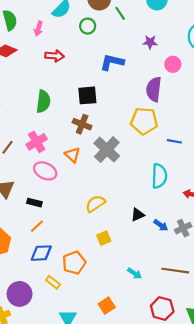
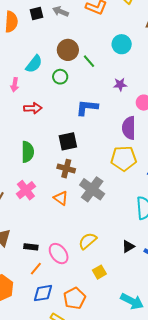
pink ellipse: (45, 171) -> (59, 254), moved, turned 35
cyan arrow: (135, 273) -> (132, 301), size x1.6

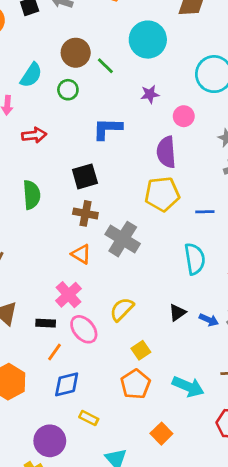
cyan circle: (122, 44) -> (148, 40), size x1.4
pink cross: (26, 190) -> (68, 295), moved
orange pentagon: (75, 298) -> (135, 384), moved

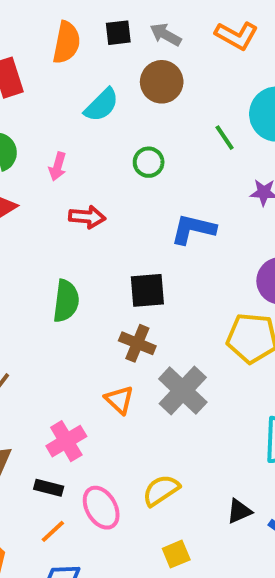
brown circle: (76, 53) -> (162, 82), moved
green line: (105, 66) -> (225, 138), moved
cyan semicircle: (31, 75) -> (102, 105), moved
pink cross: (68, 295) -> (66, 441), moved

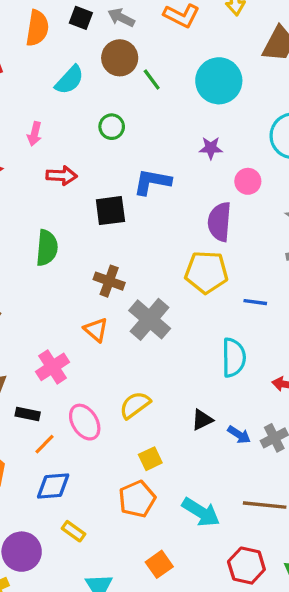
black square: (118, 33) -> (81, 18), turned 30
green line: (225, 138) -> (152, 79), moved
black square: (147, 290) -> (110, 211), moved
black rectangle: (49, 488) -> (28, 414), moved

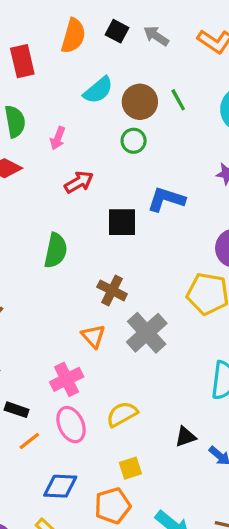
brown circle: (120, 58) -> (140, 102), moved
red arrow: (62, 176) -> (79, 182), turned -40
pink cross: (53, 367) -> (67, 379), moved
blue diamond: (53, 486) -> (60, 486), moved

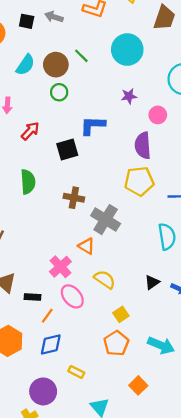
orange triangle: (93, 336) -> (86, 246), moved
yellow semicircle: (122, 414) -> (105, 279), turned 80
blue diamond: (60, 486) -> (51, 344), moved

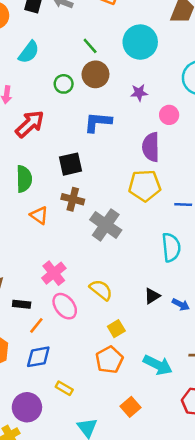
brown circle: (56, 65) -> (95, 74), moved
red arrow: (30, 131) -> (30, 124), size x1.4
black square: (67, 150) -> (70, 164), moved
orange triangle: (86, 246) -> (39, 215), moved

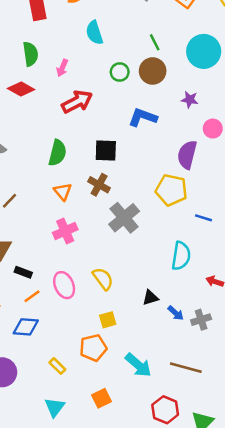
cyan semicircle: (29, 52) -> (94, 33), turned 110
pink cross: (54, 273) -> (65, 231), moved
yellow rectangle: (64, 388) -> (57, 366), moved

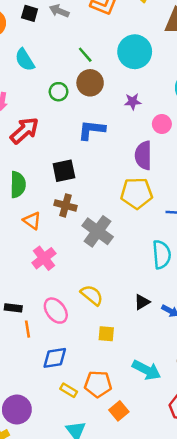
orange line: (32, 296) -> (28, 329), turned -49
yellow square: (108, 320) -> (106, 334), turned 35
blue diamond: (26, 327) -> (55, 358), moved
orange pentagon: (93, 348) -> (98, 384), moved, turned 30

